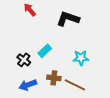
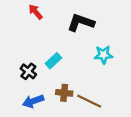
cyan star: (81, 58) -> (103, 55), moved

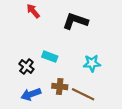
cyan star: (103, 55) -> (92, 63), moved
cyan rectangle: (53, 61) -> (50, 57), turned 64

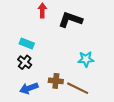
red arrow: (33, 11) -> (42, 10), moved, turned 40
cyan rectangle: (50, 57) -> (27, 44), moved

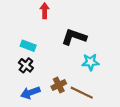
black L-shape: (70, 20) -> (74, 37), moved
brown cross: (56, 81) -> (59, 85), turned -32

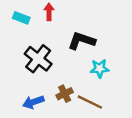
cyan rectangle: (28, 46) -> (21, 18), moved
black cross: (26, 65) -> (38, 59), moved, size x1.6

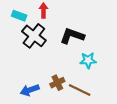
black cross: (38, 59) -> (34, 36), moved

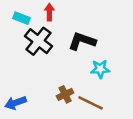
blue arrow: (30, 90) -> (16, 103), moved

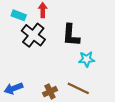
black L-shape: (82, 41) -> (71, 35), turned -105
brown cross: (65, 94) -> (50, 92), moved

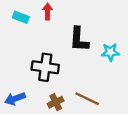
black cross: (33, 35) -> (45, 67), moved, turned -30
cyan star: (87, 59) -> (110, 52), moved

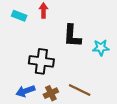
blue arrow: (15, 99) -> (25, 91), moved

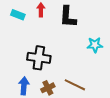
black L-shape: (72, 36) -> (68, 17), moved
blue arrow: (25, 91) -> (24, 86), turned 114

